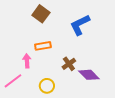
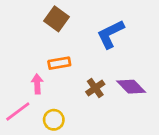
purple diamond: (89, 75) -> (131, 87), moved
yellow circle: (47, 86) -> (54, 120), moved

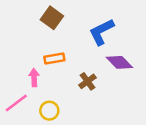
purple diamond: (131, 87) -> (119, 62), moved

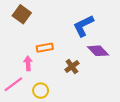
brown square: (52, 18) -> (22, 14), moved

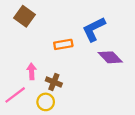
orange rectangle: (45, 48) -> (63, 44), moved
brown cross: (72, 67) -> (54, 82), moved, turned -32

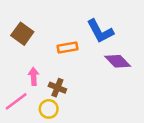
brown square: (24, 16) -> (22, 34), moved
blue L-shape: (94, 29) -> (100, 31), turned -92

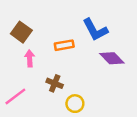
pink arrow: (34, 76) -> (30, 58), moved
yellow circle: (49, 109) -> (75, 104), moved

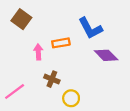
brown square: (21, 32) -> (21, 19), moved
pink arrow: (30, 58) -> (38, 52), moved

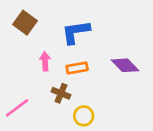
blue L-shape: (90, 28) -> (76, 32), moved, turned 110
orange rectangle: (61, 43) -> (77, 68), moved

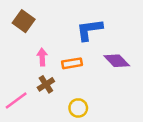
blue L-shape: (76, 32) -> (89, 30), moved
brown cross: (61, 93) -> (46, 84), moved, turned 35

